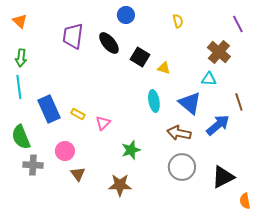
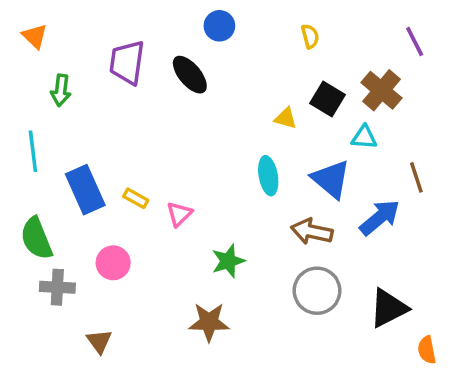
black square: (140, 57) -> (327, 99), moved
green arrow: (21, 58) -> (61, 90), moved
brown triangle: (78, 174) -> (99, 341), moved

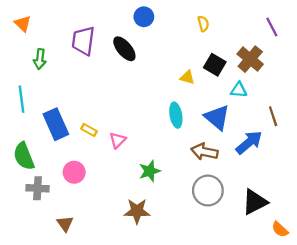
orange semicircle: (427, 350) -> (280, 229), turned -36

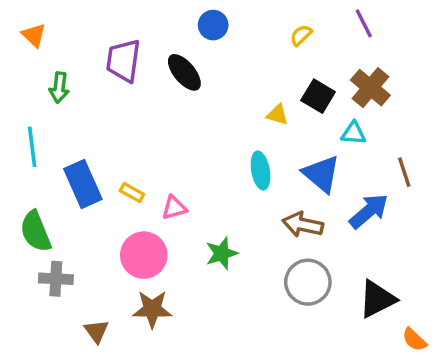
yellow semicircle: (203, 24) -> (301, 35), turned -119
purple line: (272, 27) -> (364, 23), moved
pink triangle: (118, 140) -> (174, 208), turned 30
pink circle: (74, 172) -> (144, 255), moved, size x1.4
brown star: (137, 211) -> (152, 309), moved

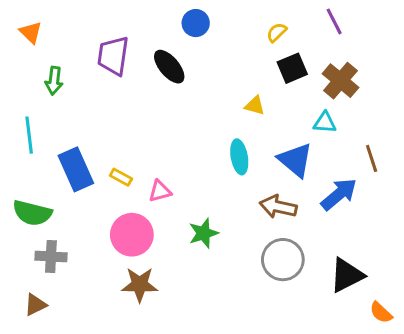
black square: (318, 96) -> (292, 68), moved, turned 36
green semicircle: (36, 231) -> (32, 213), turned -54
brown triangle: (96, 331) -> (35, 305), moved, turned 40

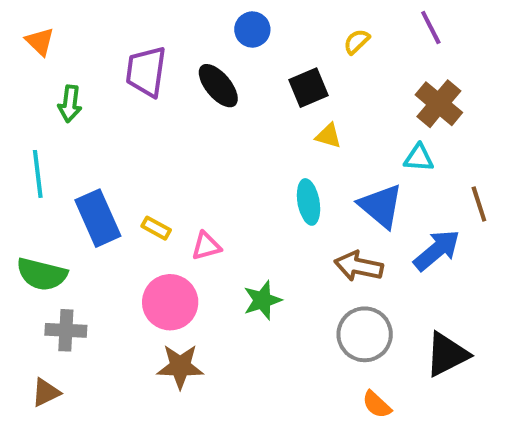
black square: (292, 68) -> (309, 88), moved
orange semicircle: (381, 313) -> (377, 405), moved

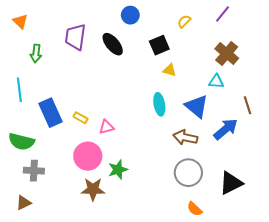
purple line: (431, 27) -> (223, 14), turned 66
green star: (262, 300) -> (118, 170), moved

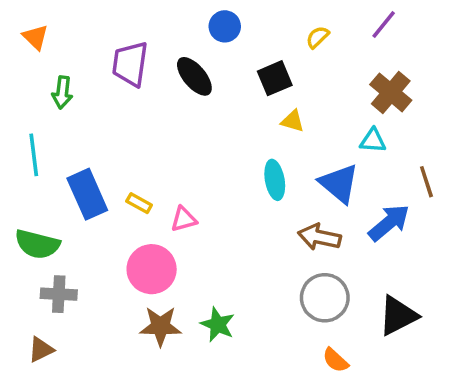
green star: (118, 170) -> (218, 324), moved, turned -30

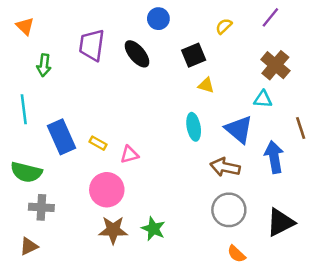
blue arrow: (389, 223) -> (274, 157), turned -60

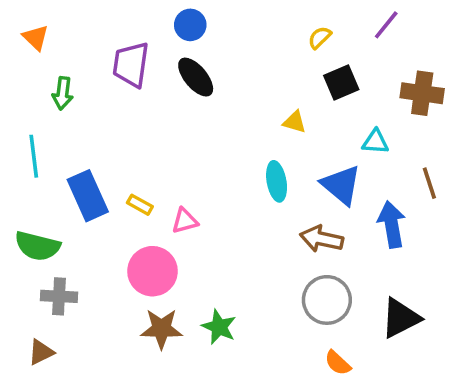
blue circle: (158, 19) -> (190, 25), moved
black square: (194, 55) -> (341, 82), moved
brown cross: (275, 65) -> (422, 93), moved, turned -32

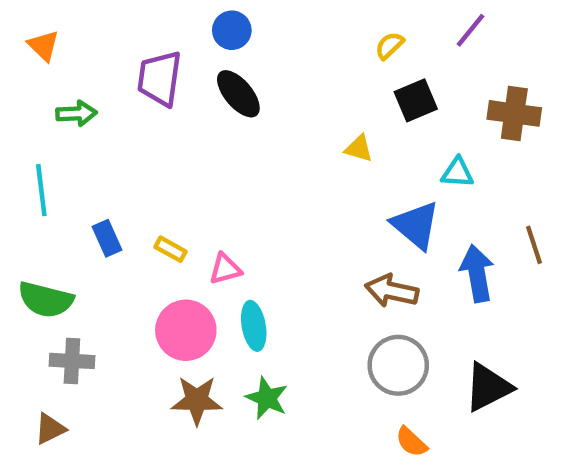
green arrow: (63, 93) -> (76, 113), turned -100
cyan ellipse: (277, 181) -> (254, 326), moved
brown line: (429, 183) -> (534, 245), moved
blue rectangle: (88, 196) -> (107, 238), size x0.6

